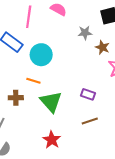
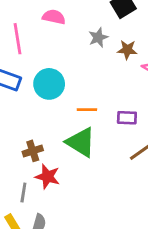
orange line: (33, 81) -> (87, 110), moved
red star: (52, 140) -> (47, 177), moved

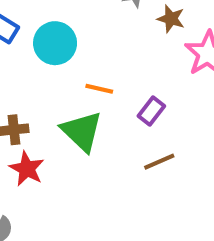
purple rectangle: (127, 118) -> (151, 111), turned -66

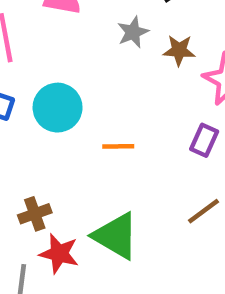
purple rectangle: (151, 111) -> (204, 140), moved
green triangle: (82, 131) -> (116, 236), moved

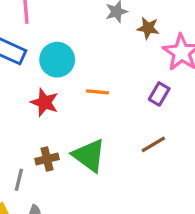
brown cross: (35, 214) -> (47, 159), moved
red star: (59, 254) -> (44, 102), moved

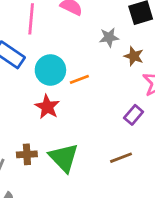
orange line: (97, 92) -> (79, 79), moved, turned -36
red star: (44, 102) -> (47, 107), moved

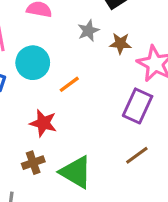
cyan circle: (50, 70) -> (33, 63), moved
purple rectangle: (134, 115) -> (138, 106), size x1.5
brown cross: (27, 154) -> (33, 163), moved

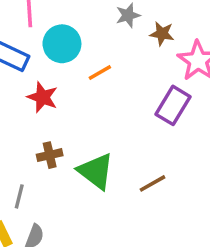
red star: (43, 123) -> (43, 97), moved
brown line: (137, 155) -> (153, 183), moved

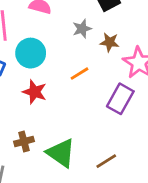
orange line: (100, 73) -> (79, 74), moved
red star: (43, 97) -> (35, 92), moved

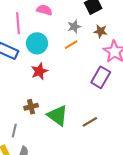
brown star: (110, 42) -> (100, 31), moved
orange line: (79, 74) -> (71, 45), moved
red star: (35, 92) -> (39, 71), turned 30

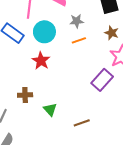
gray star: (74, 27) -> (77, 21), moved
red star: (39, 71) -> (41, 61), turned -30
green triangle: (58, 115) -> (50, 109), size x0.6

